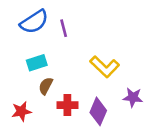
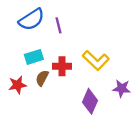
red cross: (67, 105) -> (62, 66), moved
red star: (21, 111) -> (18, 85), moved

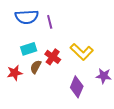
blue semicircle: (32, 20) -> (27, 17), turned 30
red cross: (62, 66) -> (53, 57), turned 35

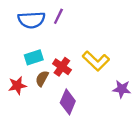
purple line: (50, 22) -> (58, 16), moved, turned 40
purple diamond: (77, 87) -> (68, 102), moved

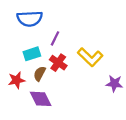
purple line: (58, 16) -> (55, 38), moved
purple diamond: (68, 102) -> (41, 99), moved, turned -50

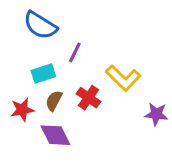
blue semicircle: (30, 19) -> (40, 25), turned 35
red cross: (58, 63) -> (89, 98), moved

